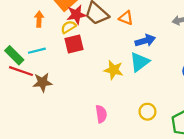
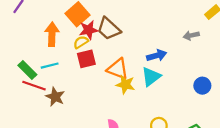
orange triangle: (126, 18) -> (118, 69), moved, size x1.5
orange arrow: (39, 19) -> (52, 34), size x1.5
brown star: (42, 82) -> (55, 97), turned 30

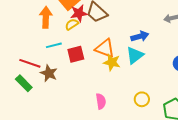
red square: (86, 59) -> (76, 54), moved
cyan line: (50, 66) -> (54, 45), moved
green rectangle: (27, 70) -> (24, 83), moved

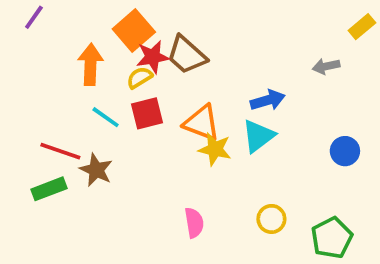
cyan line: (54, 45) -> (106, 117), turned 49
red square: (76, 54) -> (147, 113), moved
green rectangle: (24, 83) -> (49, 189), turned -66

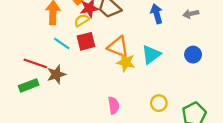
blue arrow: (268, 100) -> (157, 14), moved, turned -90
blue circle: (345, 151) -> (193, 55), moved
brown star: (96, 170) -> (56, 74), turned 30

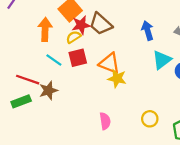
cyan triangle: (151, 55) -> (162, 60), moved

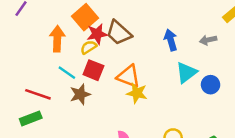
red square: (78, 58) -> (93, 70), turned 36
brown star: (48, 90) -> (80, 94), moved

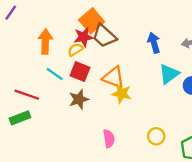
orange square: (85, 17) -> (92, 21), moved
brown star: (80, 94) -> (79, 99), moved

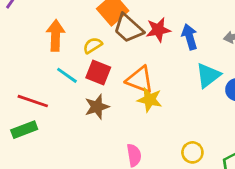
red star: (83, 37) -> (158, 30), moved

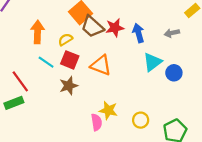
yellow star: (150, 100) -> (108, 110), moved
red line: (33, 101) -> (20, 81), turned 35

